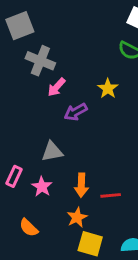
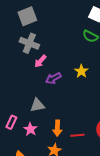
gray square: (20, 26) -> (27, 16), moved
yellow star: (108, 89) -> (81, 71), moved

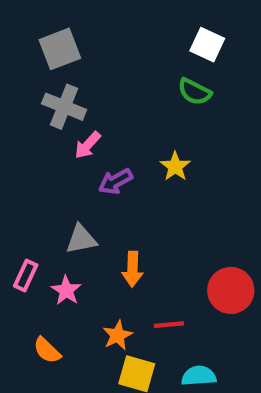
orange arrow: (57, 128) -> (132, 269), moved
red line: (77, 135) -> (169, 325), moved

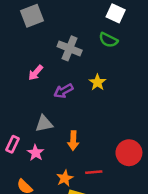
gray cross: (64, 107) -> (70, 48), moved
pink arrow: (88, 145) -> (36, 73), moved

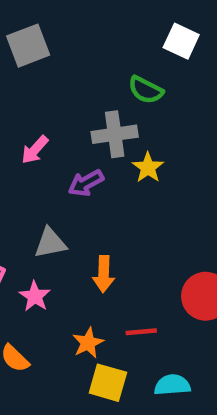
green semicircle: (108, 40) -> (146, 90), moved
gray cross: (70, 48) -> (115, 134), moved, turned -30

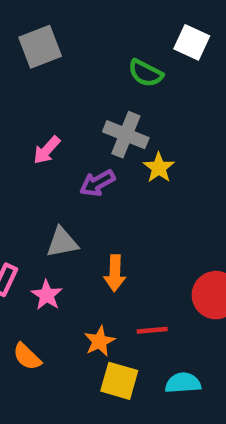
green semicircle: (146, 90) -> (146, 73), moved
gray cross: (115, 134) -> (126, 135), turned 30

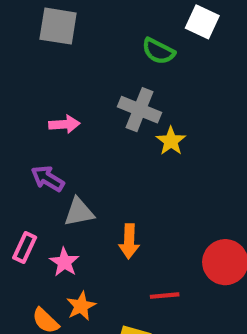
gray square: (40, 47) -> (58, 26), turned 30
pink arrow: (47, 150) -> (64, 124), turned -136
purple arrow: (97, 183) -> (48, 179), moved, turned 60
orange star: (99, 341) -> (81, 306), moved

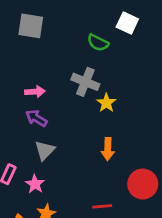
purple arrow: (48, 179) -> (36, 118), moved
gray triangle: (79, 212) -> (45, 150), turned -35
orange arrow: (129, 241) -> (108, 149), moved

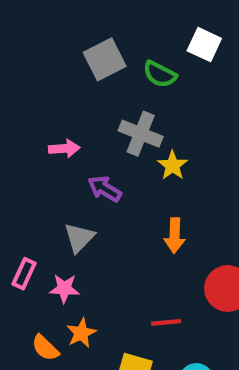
gray square: (31, 26) -> (105, 59), moved, turned -36
purple arrow: (36, 118) -> (105, 189), moved
pink star: (35, 184) -> (64, 288), turned -30

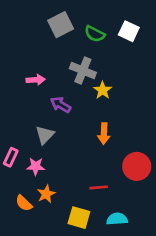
white square: (204, 45) -> (129, 31), moved

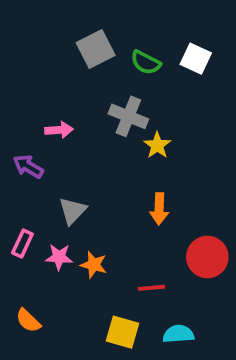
purple arrow: (61, 105) -> (28, 166), moved
orange star: (46, 194) -> (94, 265), moved, turned -30
orange semicircle: (24, 203) -> (28, 321), moved

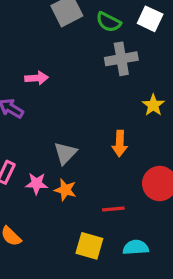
gray cross: (128, 116) -> (121, 59), moved, turned -32
yellow star: (157, 145) -> (153, 105), moved
gray triangle: (73, 211) -> (65, 153), moved

